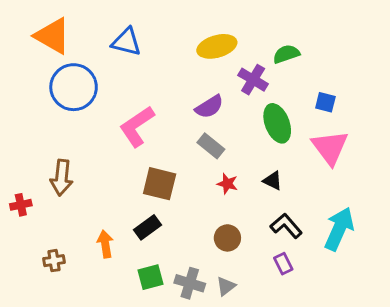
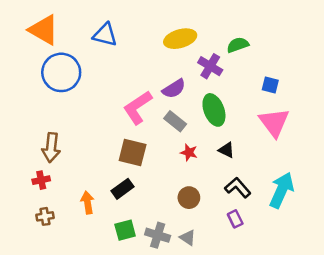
green ellipse: (277, 123) -> (214, 110), moved
pink L-shape: (137, 126) -> (138, 107), moved
red cross: (21, 205) -> (41, 180), moved
gray triangle: (226, 286) -> (188, 238), turned -48

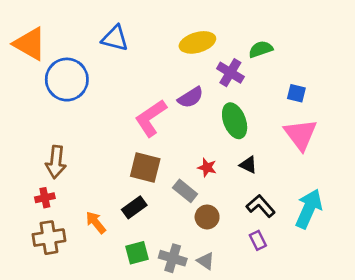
orange triangle: (44, 30) -> (30, 44), moved
gray rectangle: (175, 121) -> (185, 191), moved
orange arrow: (88, 203) -> (96, 222), turned -30
brown cross: (45, 216) -> (49, 238), size x1.6

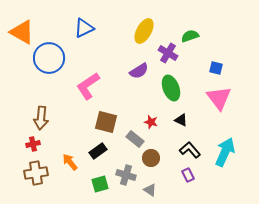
blue triangle: (115, 38) -> (84, 28), turned -40
yellow ellipse: (197, 42) -> (144, 31), turned -45
pink L-shape: (151, 118) -> (88, 86), moved
gray cross: (173, 258) -> (126, 175), moved

